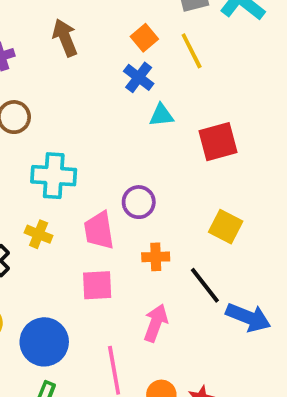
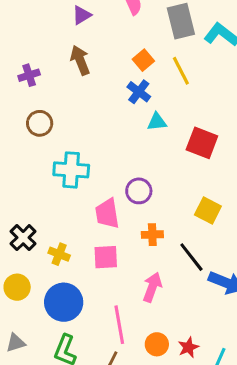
red square: (218, 142) -> (202, 143), turned 36
yellow cross: (39, 234) -> (59, 254), moved

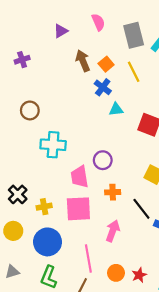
brown arrow: (80, 60) -> (83, 61), moved
purple cross: (29, 75) -> (22, 60), moved
yellow cross: (59, 254) -> (44, 207), turned -32
pink square: (106, 257) -> (78, 209), size x1.4

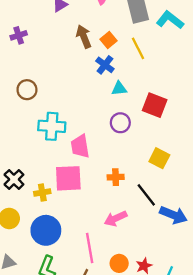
purple circle: (103, 160) -> (120, 123), moved
pink trapezoid: (80, 177) -> (80, 146), moved
pink square: (78, 209) -> (68, 178), moved
pink arrow: (113, 231) -> (116, 218), turned -135

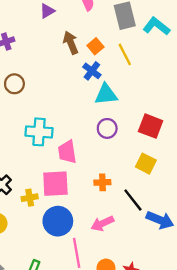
cyan triangle: (119, 89) -> (106, 94), size x1.5
brown circle: (27, 90) -> (14, 84), moved
red square: (155, 105) -> (151, 126), moved
blue circle: (46, 230) -> (58, 221), moved

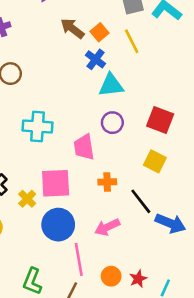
brown arrow: (71, 43) -> (72, 28), turned -30
pink trapezoid: (67, 152) -> (84, 147), moved
yellow cross: (30, 198) -> (27, 199), turned -35

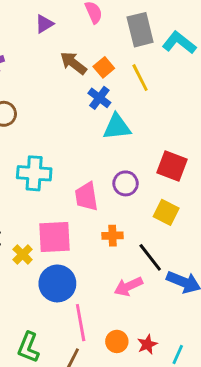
purple circle: (112, 123) -> (126, 183), moved
pink arrow: (107, 227) -> (128, 286), moved

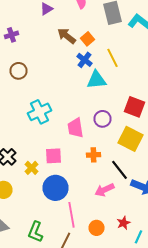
yellow line: (140, 78) -> (112, 58), moved
cyan cross: (34, 173) -> (40, 112), turned -30
yellow square: (166, 212) -> (130, 139), size x1.4
pink square: (54, 237) -> (54, 156), size x0.7
red star: (147, 344) -> (124, 223), moved

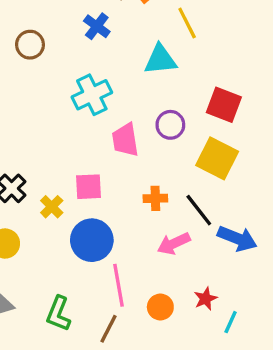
blue cross: (84, 60) -> (97, 26), moved
cyan cross: (40, 112) -> (92, 95), moved
orange cross: (94, 155) -> (155, 198), moved

